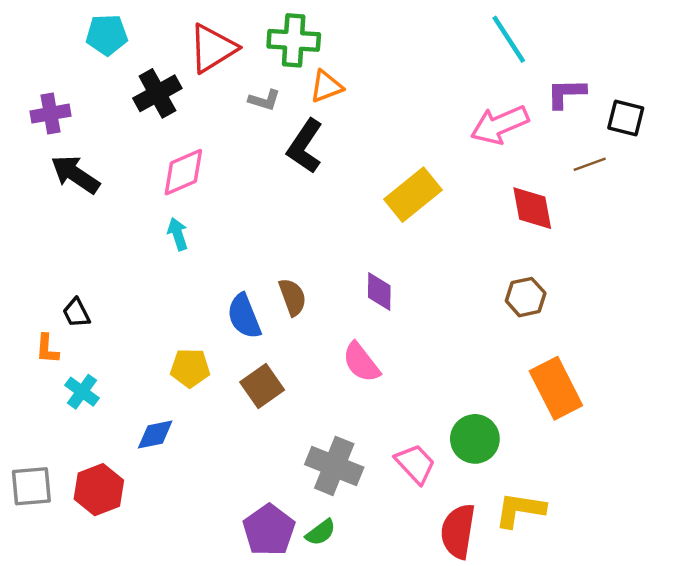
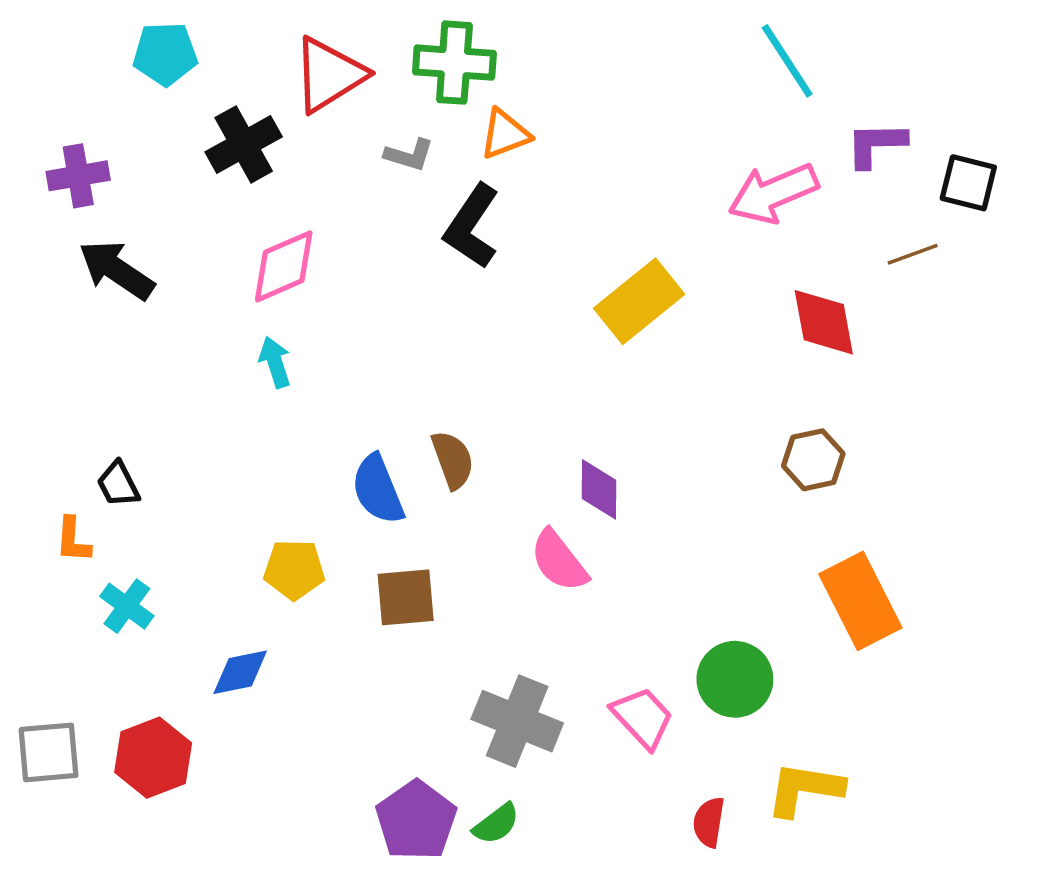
purple diamond: (379, 291) -> (599, 489), moved
brown square: (262, 386) -> (406, 597), turned 30
red semicircle: (458, 531) -> (709, 822), size x0.6

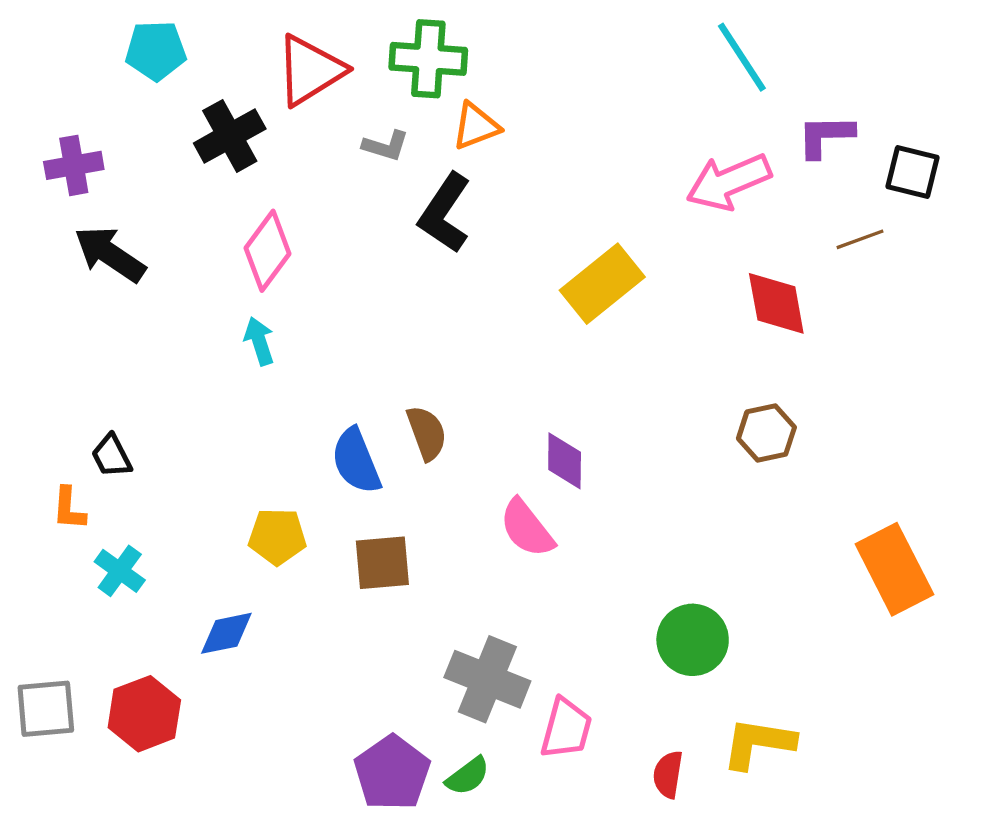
pink diamond: (284, 266) -> (267, 251), turned -30
orange rectangle: (860, 601) -> (894, 569), moved
pink trapezoid: (643, 718) -> (566, 728), moved, turned 58

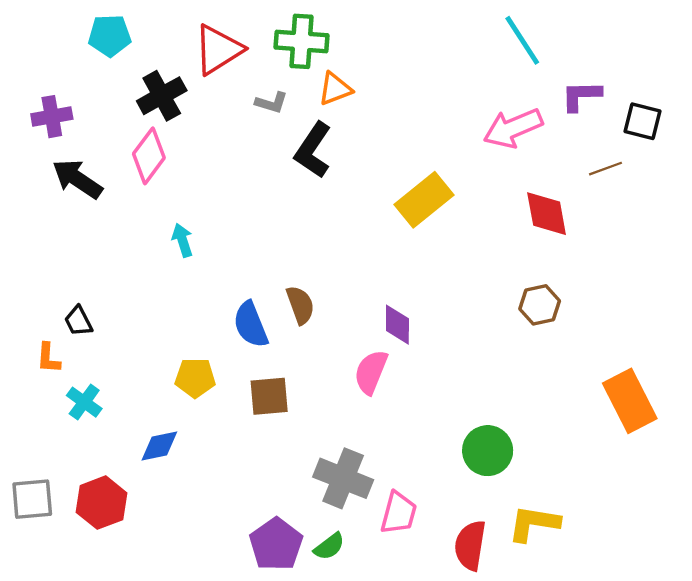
pink diamond: (267, 251) -> (149, 156), moved
pink semicircle: (527, 528) -> (371, 372), turned 60
red semicircle: (668, 774) -> (470, 545), size x1.5

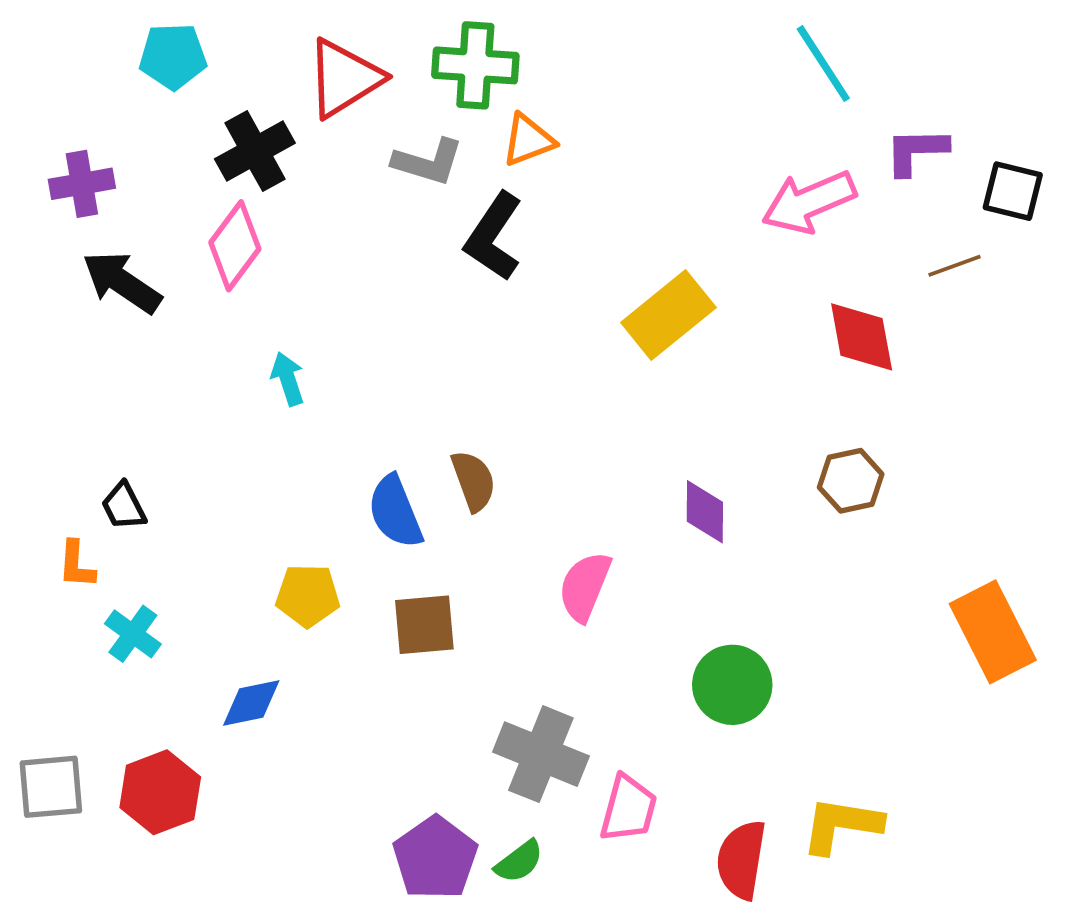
gray L-shape: (271, 103) -> (428, 162), size x1.4
purple diamond: (397, 325) -> (705, 512), moved
green circle: (488, 451) -> (732, 685), moved

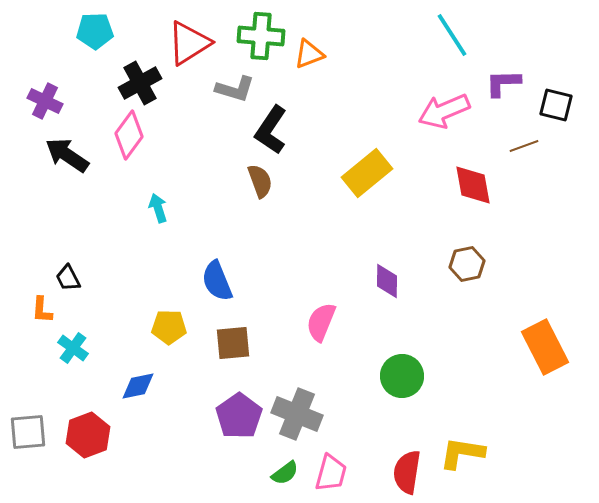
orange triangle: (528, 140) -> (309, 54), moved
purple cross: (82, 184) -> (45, 101), turned 36
brown semicircle: (474, 481) -> (260, 181), moved
pink trapezoid: (628, 809) -> (331, 473), moved
purple pentagon: (435, 858) -> (239, 416), moved

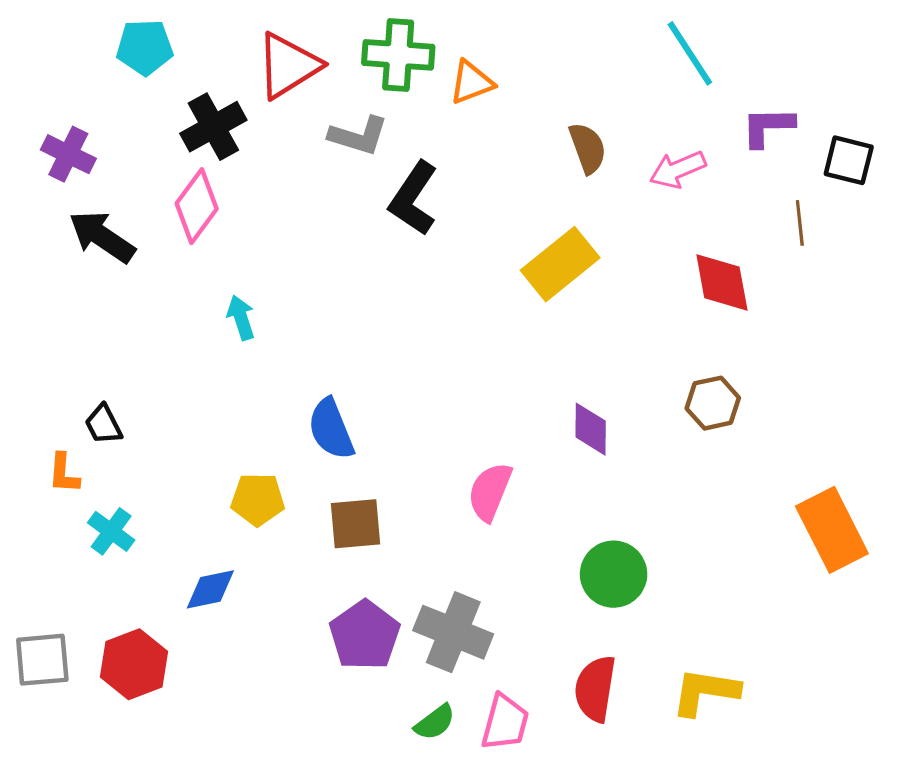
pink arrow: (444, 111) -> (678, 169), size x0.7
brown line: (524, 146) -> (800, 223), turned -76
brown semicircle: (260, 181) -> (588, 148), moved
red semicircle: (407, 472) -> (595, 689), moved

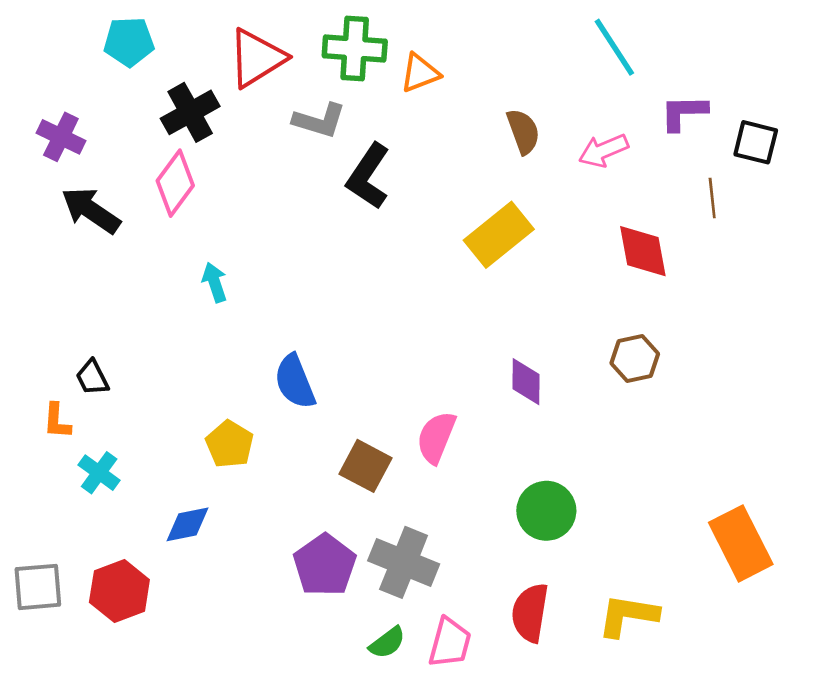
yellow pentagon: (258, 499) -> (230, 444), turned 30
brown square: (355, 524) -> (366, 466), moved, turned 33
orange rectangle: (832, 530) -> (741, 543), moved

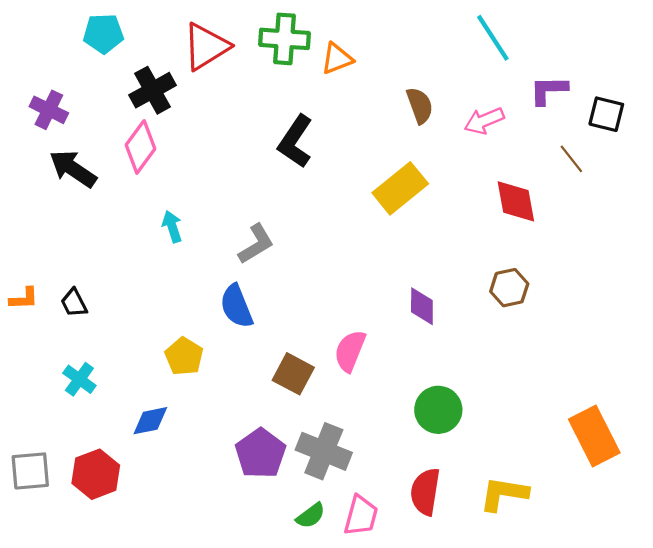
gray L-shape: (319, 121) -> (256, 244), moved, turned -48
brown line: (712, 198) -> (571, 159), turned -32
orange L-shape: (57, 421) -> (24, 299), moved, turned -96

